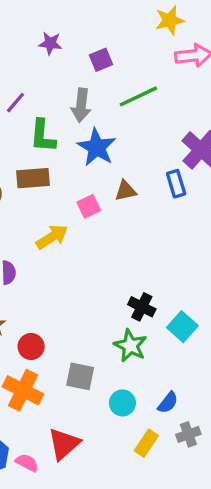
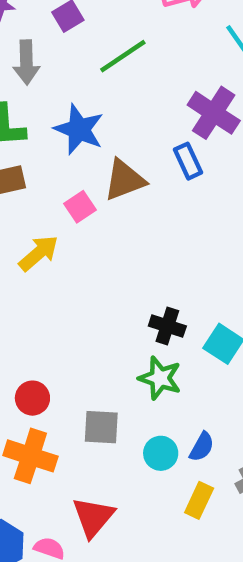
gray arrow: (81, 105) -> (26, 62), moved
brown triangle: (126, 191) -> (125, 180), size x1.5
blue semicircle: (168, 403) -> (202, 447), moved

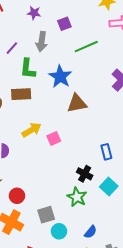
blue rectangle: (188, 161) -> (106, 152), moved
pink square: (80, 207) -> (54, 139), moved
gray square: (101, 427) -> (46, 215), turned -30
cyan circle: (161, 453) -> (59, 231), moved

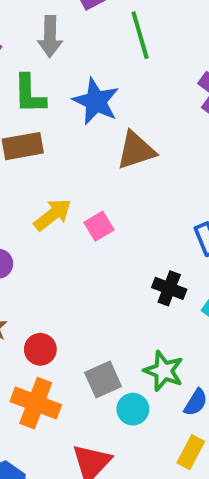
green line: (86, 47) -> (140, 35), turned -75
green star: (77, 197) -> (164, 371), moved

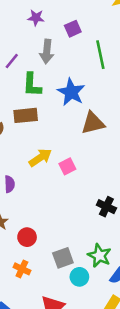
orange cross: (36, 403) -> (22, 269), size x0.6

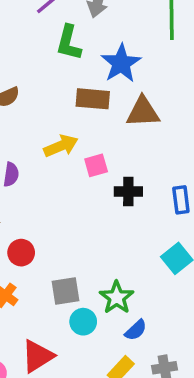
brown rectangle: (26, 115) -> (93, 99), moved
black cross: (106, 207) -> (128, 191), moved, turned -36

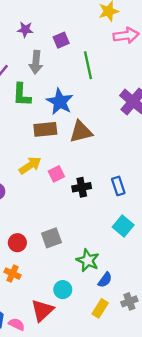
gray square: (65, 291) -> (51, 238), moved
cyan circle: (83, 322) -> (63, 290), moved

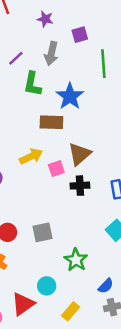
brown triangle: (81, 132) -> (80, 154), moved, turned -35
blue semicircle: (105, 280) -> (106, 286), moved
yellow rectangle: (100, 308) -> (71, 311), moved

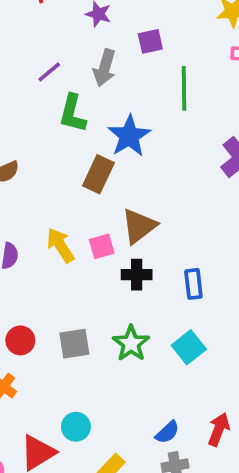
brown rectangle: (51, 122) -> (98, 174), turned -70
yellow arrow: (31, 156) -> (60, 245), moved, turned -100
green star: (76, 260) -> (131, 343), moved

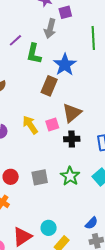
purple square: (150, 41) -> (65, 12), moved
purple line: (49, 72) -> (15, 40), moved
cyan circle: (76, 427) -> (49, 228), moved

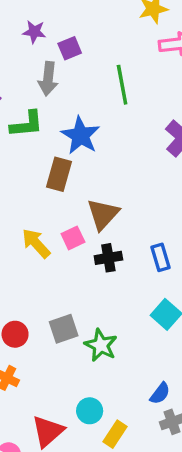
green L-shape: (34, 54) -> (27, 124), turned -100
green star: (70, 176) -> (101, 345), moved

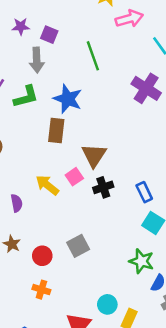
purple square: (70, 48) -> (49, 35), turned -36
blue rectangle: (160, 257) -> (144, 192), moved
green star: (101, 345) -> (141, 261), moved

